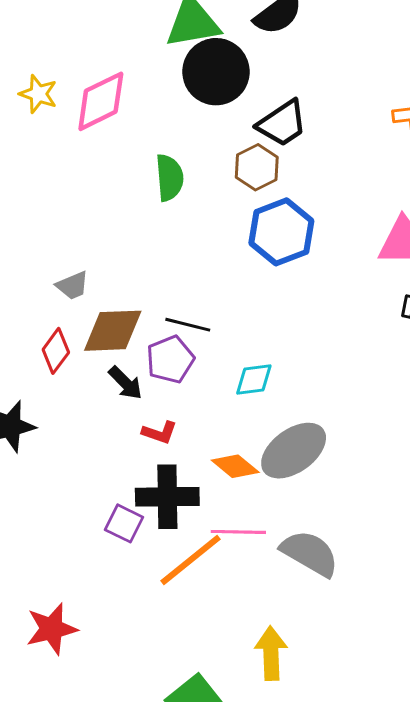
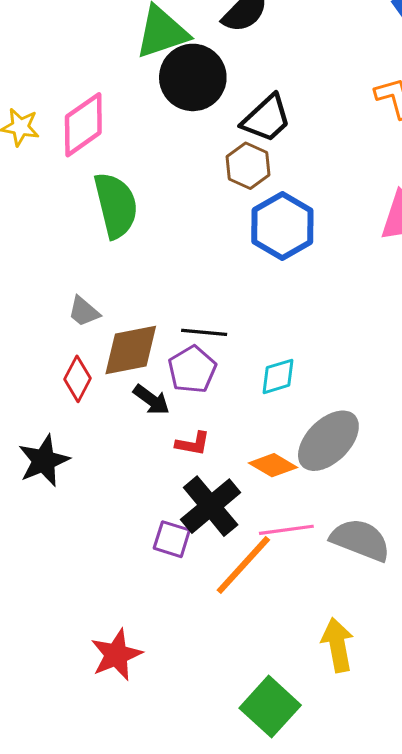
green semicircle: (169, 178) -> (116, 205), moved, size x1.4
gray trapezoid: (72, 286) -> (84, 312), turned 72
black cross: (167, 497) -> (211, 506), turned -30

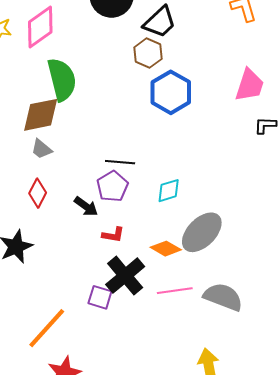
brown diamond: (131, 350) -> (41, 115), moved
orange line: (243, 565) -> (47, 328), moved

